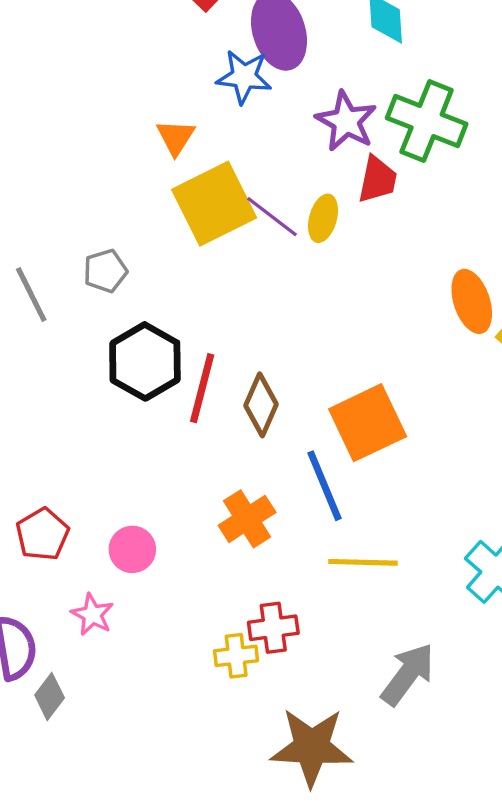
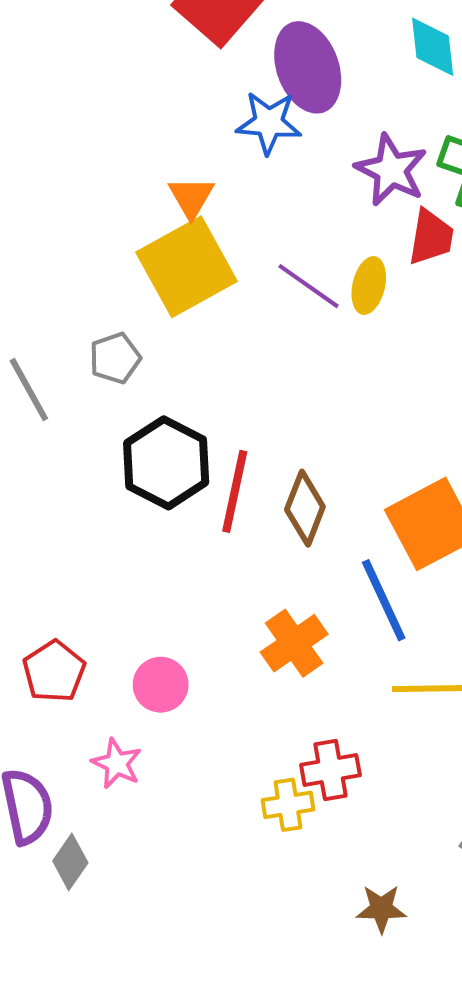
yellow square: (214, 204) -> (187, 267), moved
brown star: (312, 747) -> (381, 909), size x0.5

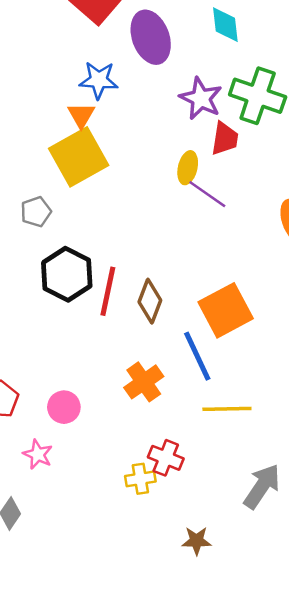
blue star: (269, 123) -> (99, 80), moved
purple line: (309, 286) -> (207, 194), moved
red cross: (330, 770) -> (166, 458), turned 32

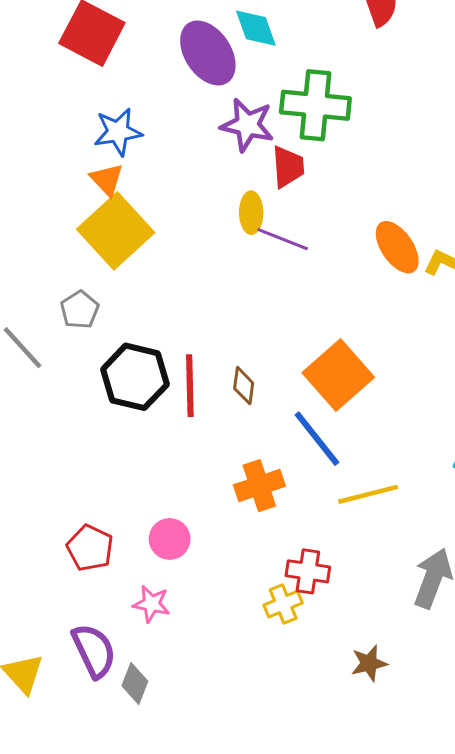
purple ellipse: (151, 37) -> (208, 53), moved
brown diamond: (150, 301) -> (244, 386), size x0.7
orange cross: (144, 382) -> (259, 486), turned 30

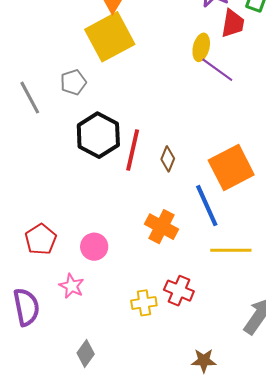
orange cross: (259, 486) -> (161, 227), turned 32
yellow cross: (283, 604) -> (144, 303), moved
gray diamond: (135, 684) -> (86, 353), moved

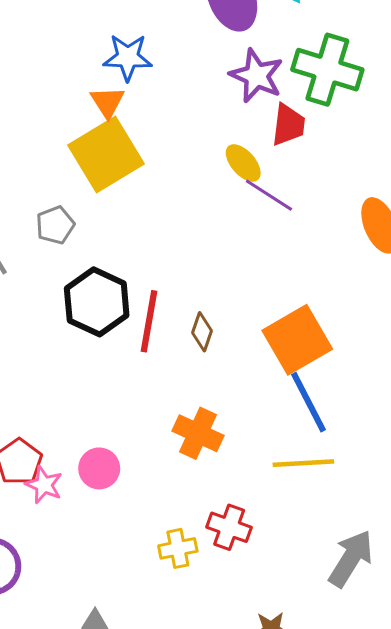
yellow ellipse: (201, 47) -> (243, 163), turned -52
blue line: (207, 206) -> (308, 402), moved
pink star: (72, 286) -> (44, 485), moved

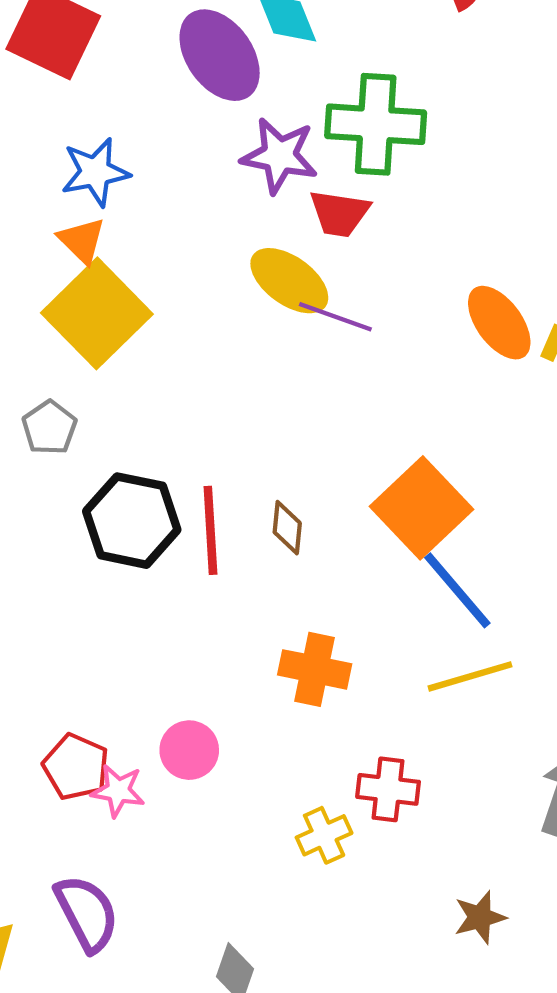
red trapezoid: (288, 125) -> (339, 213), turned 105
yellow ellipse: (243, 163) -> (289, 281), size x1.4

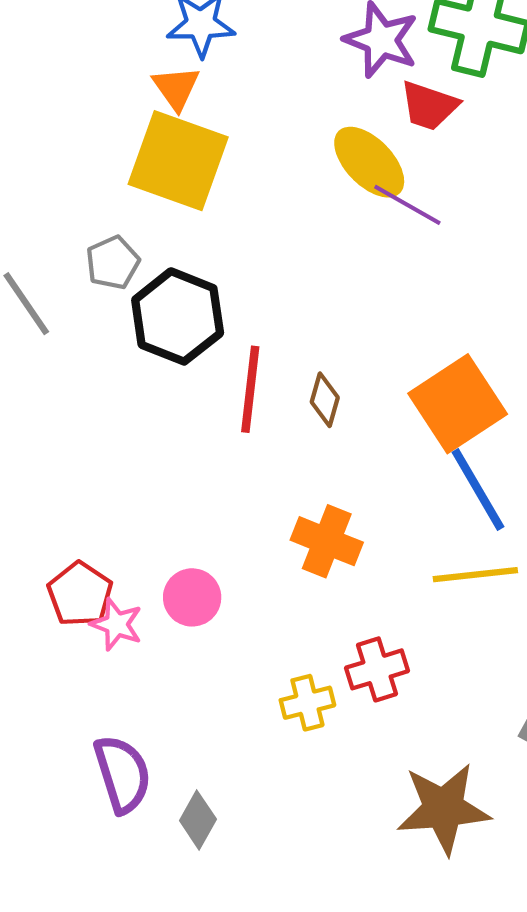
yellow square: (97, 313) -> (178, 161), turned -36
black hexagon: (132, 521) -> (178, 316), moved
red cross: (388, 789) -> (377, 669), turned -34
purple semicircle: (87, 913) -> (122, 774), moved
brown star: (480, 917) -> (444, 809), size x1.8

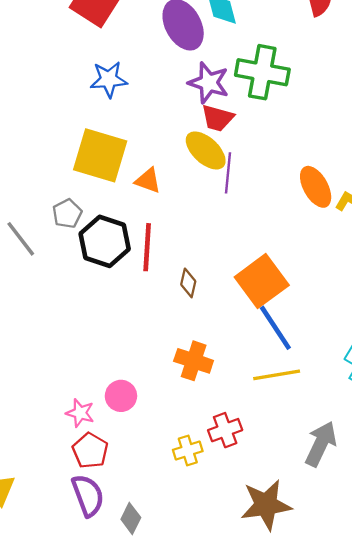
orange triangle: (176, 88) -> (148, 181), moved, turned -32
red trapezoid: (429, 106) -> (217, 118), moved
purple line: (407, 205) -> (228, 173), turned 69
red line: (250, 389) -> (147, 247), moved
red pentagon: (80, 594) -> (90, 451), moved

